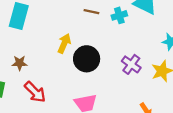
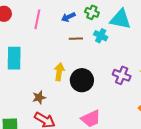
cyan cross: (119, 15) -> (101, 36), turned -32
brown star: (20, 63) -> (39, 97), moved

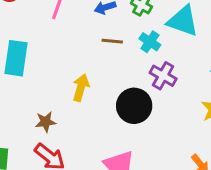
purple cross: (122, 75) -> (163, 76), moved
black circle: (82, 80) -> (134, 106), moved

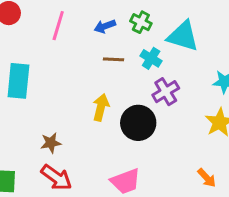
purple cross: (163, 76) -> (166, 92), turned 32
yellow arrow: (81, 88) -> (101, 107), moved

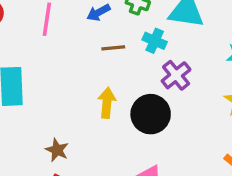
brown star: (51, 143) -> (57, 150), turned -30

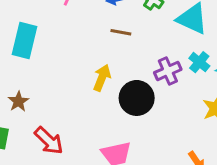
cyan cross: (155, 41) -> (199, 62), moved
brown star: (57, 150) -> (18, 101), moved

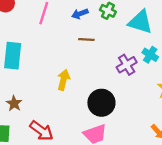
yellow arrow: (102, 78) -> (63, 80), moved
black circle: (137, 98) -> (101, 103), moved

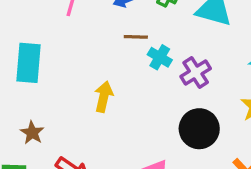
cyan cross: (150, 55) -> (160, 57), moved
black circle: (101, 103) -> (199, 129), moved

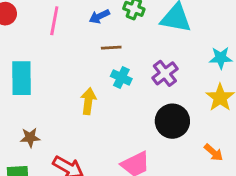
cyan cross: (160, 57) -> (121, 77), moved
brown star: (32, 133) -> (30, 137), turned -30

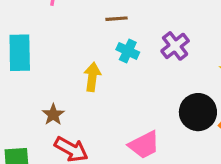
black circle: (172, 121) -> (198, 112), moved
brown star: (30, 137) -> (53, 115), moved, turned -30

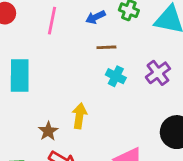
yellow arrow: (92, 77) -> (79, 116), moved

